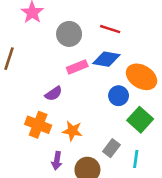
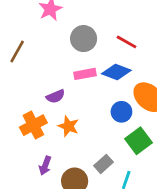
orange cross: (38, 125) -> (33, 125), turned 30
orange star: (72, 131) -> (68, 126), moved

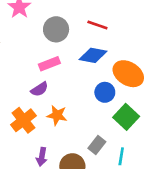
pink rectangle: (85, 74) -> (49, 64), moved

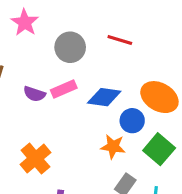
blue diamond: (93, 55) -> (104, 97), moved
purple semicircle: (39, 89) -> (34, 94), moved, turned 54
orange star: (57, 115) -> (113, 147), moved

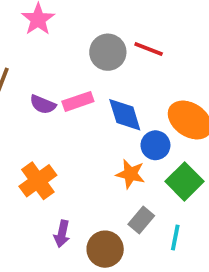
gray circle: (70, 47) -> (108, 52), moved
blue diamond: (104, 97) -> (125, 115), turned 60

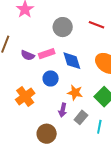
red line: (149, 49) -> (97, 25), moved
blue circle: (155, 145) -> (51, 78), moved
purple arrow: (62, 234) -> (63, 110), moved
brown circle: (105, 249) -> (47, 134), moved

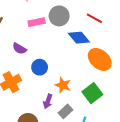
pink rectangle: (47, 54) -> (37, 22), moved
purple semicircle: (28, 55) -> (19, 49), moved
blue diamond: (72, 61) -> (79, 38), moved, turned -30

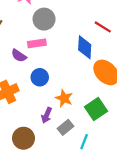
gray circle: (59, 16) -> (44, 19), moved
pink rectangle: (37, 22) -> (37, 43), moved
blue diamond: (79, 38) -> (85, 47), turned 40

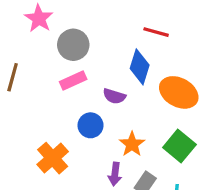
blue diamond: (85, 47) -> (140, 67), turned 30
purple semicircle: (19, 56) -> (114, 96), moved
orange star: (64, 98) -> (132, 144), turned 30

